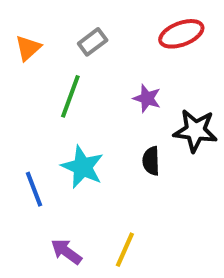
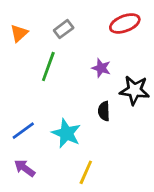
cyan star: (82, 167) -> (66, 133), moved
blue line: (34, 189) -> (23, 131), turned 75
purple arrow: (66, 252) -> (25, 168), moved

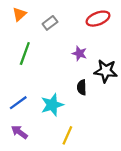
orange triangle: (19, 33) -> (19, 14), moved
green line: (48, 67) -> (25, 54), moved
cyan star: (66, 133) -> (52, 105), turned 30

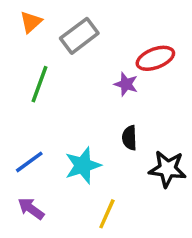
red ellipse: (98, 19) -> (155, 58), moved
gray rectangle: (50, 23) -> (79, 36), size x1.5
black star: (106, 71) -> (167, 169), moved

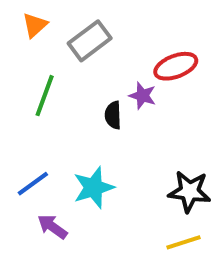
black semicircle: (129, 138) -> (113, 115), moved
purple arrow: (31, 209) -> (52, 227), moved
yellow line: (107, 214) -> (184, 242), moved, turned 48

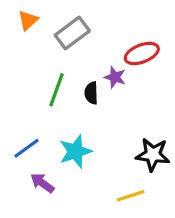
green line: (45, 96) -> (56, 90), moved
yellow line: (184, 242) -> (131, 196), moved

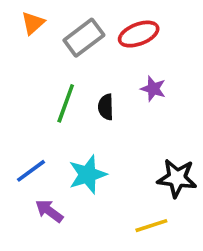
red ellipse: (142, 53) -> (139, 34), moved
purple star: (115, 77) -> (153, 89), moved

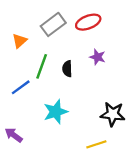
orange triangle: (33, 23) -> (20, 41), moved
blue line: (31, 171) -> (21, 87), moved
purple arrow: (49, 211) -> (14, 135), moved

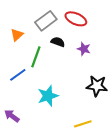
red ellipse: (88, 22) -> (76, 19), turned 45
black semicircle: (67, 69) -> (58, 42), moved, turned 112
black star: (113, 114) -> (97, 86), moved

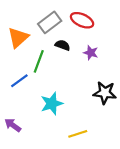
orange triangle: (17, 35) -> (18, 38), size x1.5
yellow line: (83, 124) -> (78, 134), moved

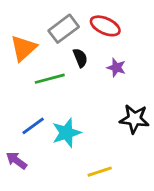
black semicircle: (63, 45) -> (80, 58), turned 48
green line: (39, 61) -> (50, 79), turned 55
blue line: (19, 81) -> (33, 126), moved

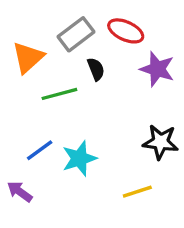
purple star: (116, 68) -> (157, 69), moved, size x1.5
yellow line: (100, 172) -> (137, 192), moved

